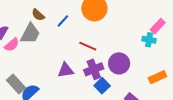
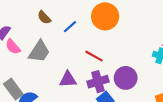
gray trapezoid: (30, 34) -> (39, 52), moved
pink semicircle: (12, 45) -> (13, 47), turned 84

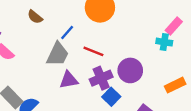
blue line: (70, 27) -> (67, 32), moved
gray trapezoid: (39, 52) -> (58, 54), moved

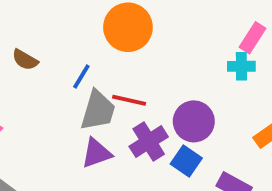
gray trapezoid: (58, 54) -> (98, 111), moved
blue square: (111, 97) -> (186, 161), moved

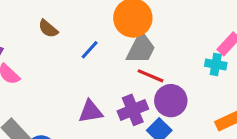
red line: (129, 100) -> (151, 76), moved
gray trapezoid: (98, 111) -> (141, 48), moved

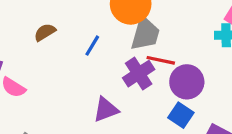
brown semicircle: (48, 29) -> (45, 32), turned 120
purple cross: (133, 110) -> (139, 74), moved

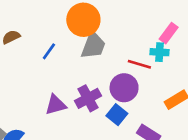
red line: (161, 60) -> (139, 64), moved
purple cross: (139, 74) -> (88, 98), moved

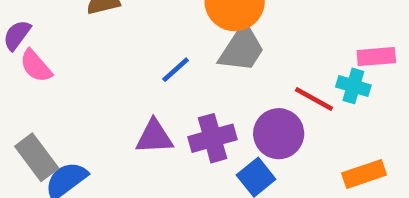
pink rectangle: (169, 33) -> (376, 57), turned 36
blue line: (49, 51) -> (176, 70), moved

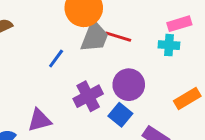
red line: (314, 99) -> (118, 37), moved
purple triangle: (154, 137) -> (39, 120), moved

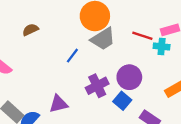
gray trapezoid: (95, 37) -> (103, 39), turned 36
red line: (118, 37) -> (142, 36), moved

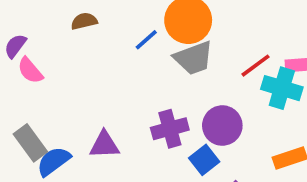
red line: (142, 36) -> (256, 66), turned -66
cyan cross: (162, 47) -> (282, 88), size x1.5
blue line: (72, 56) -> (146, 40), moved

